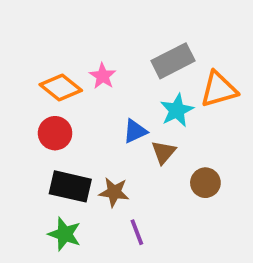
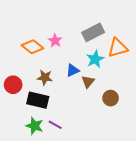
red circle: (55, 133) -> (13, 85), moved
brown star: (114, 192) -> (45, 78), moved
purple line: (137, 232) -> (55, 125), moved, turned -40

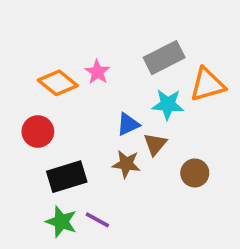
cyan star: (95, 59) -> (168, 104), turned 30
brown star: (45, 78) -> (126, 164), moved
red circle: (13, 85) -> (38, 131), moved
black rectangle: (38, 100) -> (67, 177), turned -30

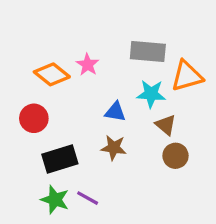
gray rectangle: (164, 58) -> (148, 52), turned 32
blue triangle: (128, 124) -> (115, 112), turned 35
brown triangle: (155, 144) -> (166, 125), moved, turned -30

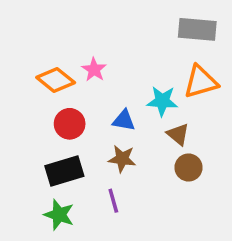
gray rectangle: (148, 52) -> (197, 29), moved
red circle: (34, 118) -> (70, 124), moved
purple line: (88, 198) -> (113, 201), moved, turned 45

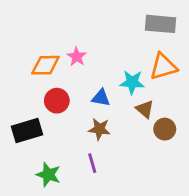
orange diamond: (56, 80) -> (45, 65), turned -40
brown circle: (189, 168) -> (165, 129), moved
black rectangle: (64, 171) -> (27, 130), moved

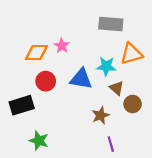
gray rectangle: (160, 24) -> (111, 24), moved
blue triangle: (101, 98) -> (81, 79), size x1.5
brown star: (99, 129) -> (101, 115), moved, turned -30
purple line: (92, 163) -> (111, 144), moved

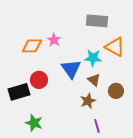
orange triangle: (131, 54) -> (115, 47), turned 45
blue triangle: (81, 79) -> (71, 69), turned 45
red circle: (46, 81) -> (39, 80), moved
brown triangle: (117, 88) -> (94, 80), moved

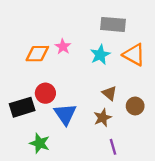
cyan star: (93, 58) -> (100, 55), moved, turned -30
blue triangle: (71, 69) -> (65, 114), moved

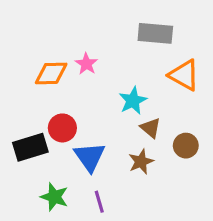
cyan star: (100, 55) -> (133, 101), moved
purple line: (113, 147) -> (99, 202), moved

